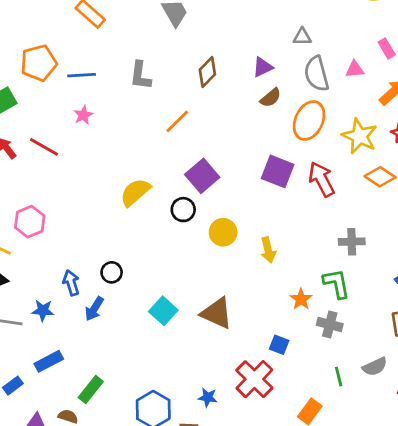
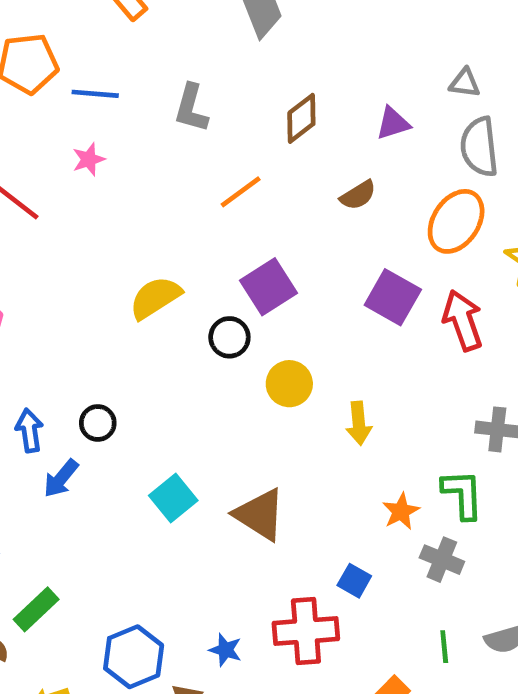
brown semicircle: (271, 98) -> (358, 195), moved
red cross: (254, 379) -> (306, 631), turned 33

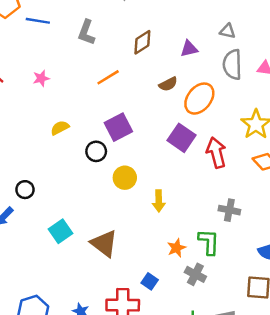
pink star: (89, 159) -> (41, 78), moved
orange ellipse: (456, 221) -> (199, 99), moved
yellow semicircle: (155, 298) -> (60, 128), size x0.7

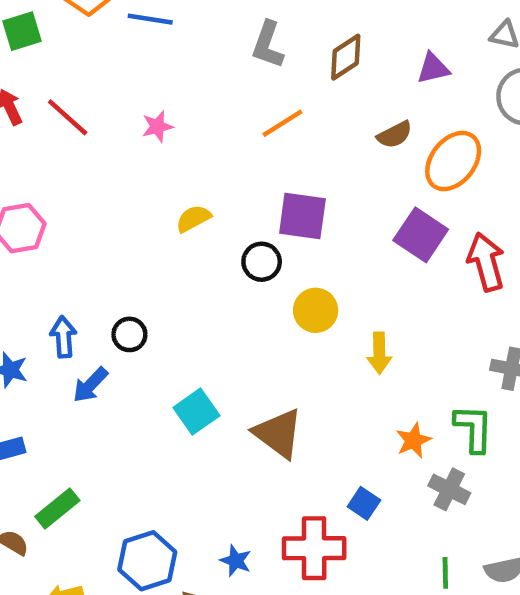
gray L-shape: (86, 32) -> (268, 45), moved
purple square: (118, 127) -> (302, 216), turned 36

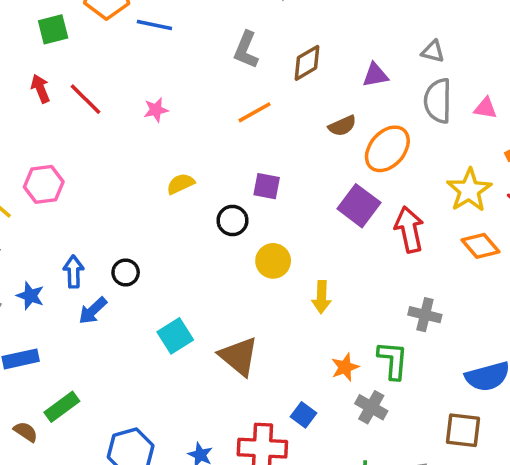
purple square: (302, 216) -> (267, 186), size x0.7

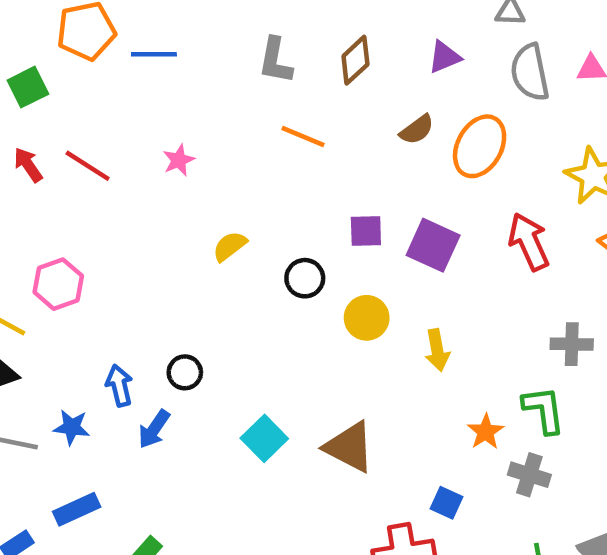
orange line: (254, 112) -> (303, 137), turned 64
purple square: (267, 186) -> (366, 231), moved
purple square: (359, 206) -> (433, 245), moved

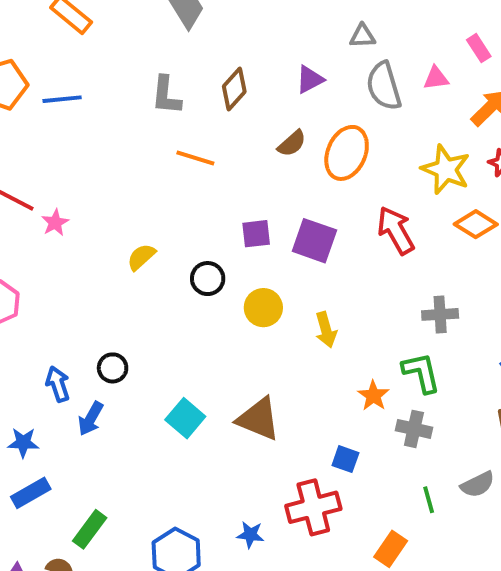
pink star: (179, 160) -> (55, 223), moved
blue star: (72, 427) -> (23, 443), moved

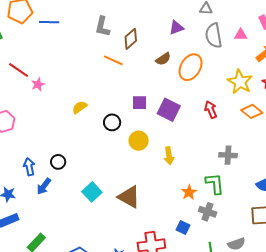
brown diamond: (234, 89) -> (131, 39), moved
red arrow: (396, 230) -> (211, 110), size x0.7
blue square: (345, 459) -> (183, 227), moved

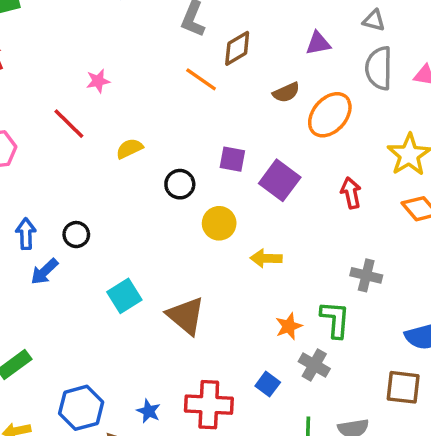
red line: (19, 70) -> (69, 124), moved
pink star: (38, 84) -> (98, 81), moved
yellow arrow: (169, 156) -> (266, 258), turned 90

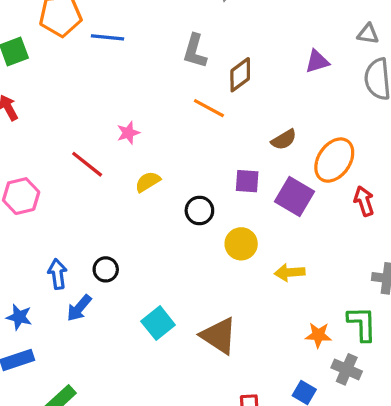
pink star: (98, 81) -> (128, 133), moved
brown semicircle: (286, 92) -> (284, 140), moved
orange ellipse: (330, 115) -> (334, 160), moved
orange star: (289, 326) -> (318, 335), turned 30

